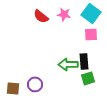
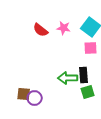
brown square: (13, 88) -> (24, 94), moved

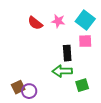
black rectangle: (84, 75) -> (67, 53), moved
brown square: (24, 94) -> (18, 87), turned -32

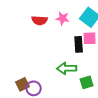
red semicircle: (35, 23) -> (40, 20), turned -35
black rectangle: (67, 53) -> (79, 44), moved

